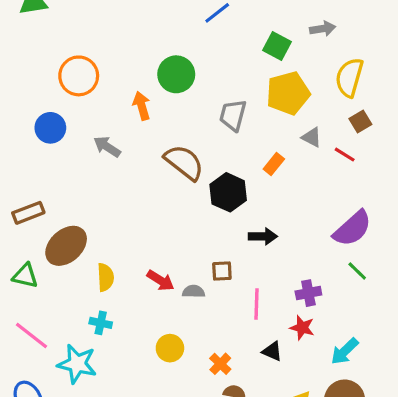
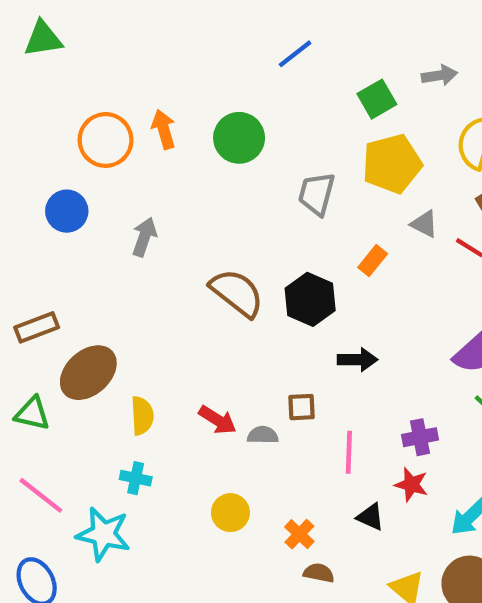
green square: (277, 46) -> (377, 99), turned 32
orange arrow: (142, 106) -> (164, 129), moved
gray arrow: (107, 147) -> (144, 237), turned 76
brown semicircle: (184, 162) -> (237, 293), moved

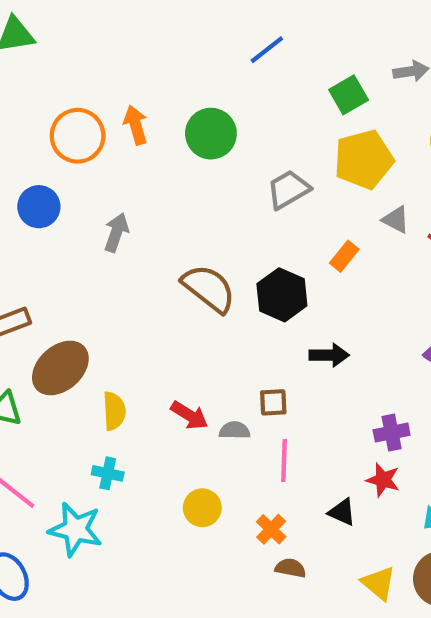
gray trapezoid: (317, 194) -> (288, 189), turned 45
pink line: (349, 452) -> (284, 460), moved

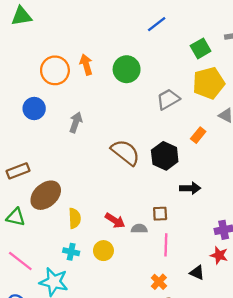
yellow circle: (202, 508) -> (103, 251), moved

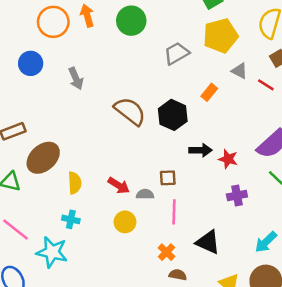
gray arrow: (76, 122) -> (76, 78), turned 138
yellow circle: (103, 251) -> (125, 222), moved
red star: (219, 255) -> (228, 159), moved
black triangle: (197, 273) -> (208, 242), size x1.5

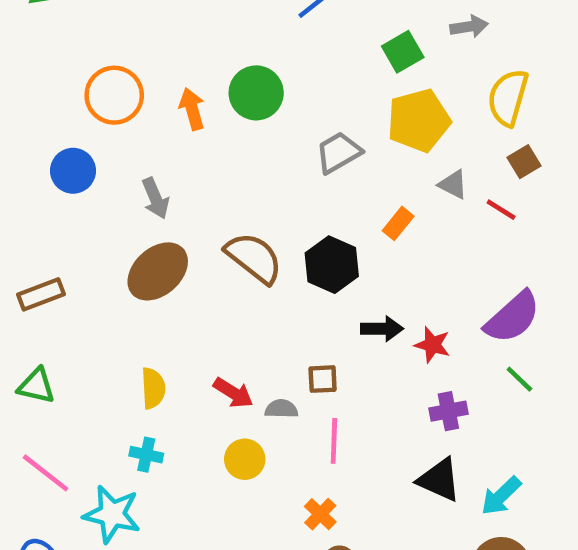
orange arrow: (87, 16) -> (192, 109), moved
brown ellipse: (43, 158) -> (158, 271), moved
black triangle: (208, 242) -> (439, 480), moved

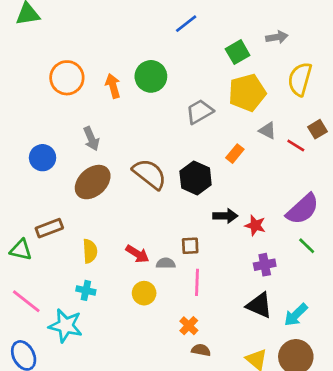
brown square: (524, 162) -> (317, 129), moved
blue circle: (73, 171) -> (43, 158), moved
brown rectangle: (41, 294) -> (49, 228), moved

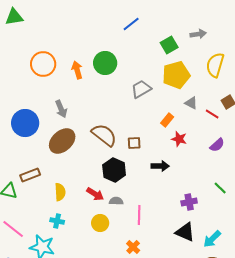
blue circle: (43, 158) -> (25, 123), size x1.4
black hexagon: (196, 178) -> (114, 170), moved
purple semicircle: (303, 209) -> (217, 145), moved, size x0.6
red star: (255, 225) -> (179, 139), moved
brown square: (190, 246) -> (134, 143), moved

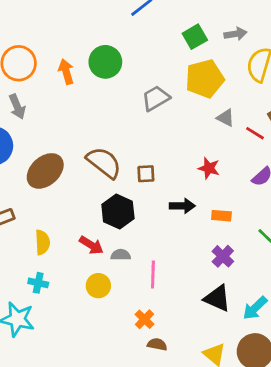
gray arrow: (198, 34) -> (235, 34), moved
gray arrow: (61, 109) -> (17, 107), moved
orange rectangle: (167, 120) -> (221, 216), moved, turned 56
purple cross: (189, 202) -> (223, 256), turned -35

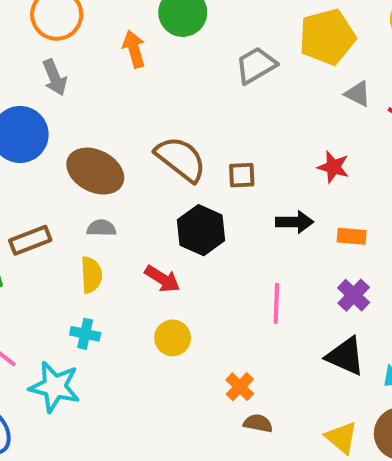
orange arrow: (66, 72) -> (134, 49), moved
brown ellipse: (45, 171) -> (95, 171), turned 69
gray semicircle: (121, 255) -> (101, 228), moved
pink line: (153, 274) -> (276, 303), moved

